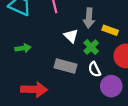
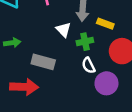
green cross: (91, 47) -> (85, 42), turned 32
gray rectangle: (65, 66) -> (43, 62), moved

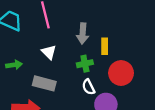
yellow rectangle: (105, 24) -> (105, 46), turned 70
white triangle: (63, 30) -> (49, 52), moved

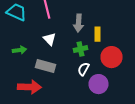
white semicircle: (88, 87) -> (84, 69), turned 56

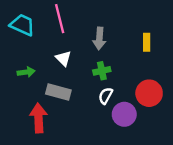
yellow rectangle: (98, 34) -> (147, 42), moved
red circle: (112, 57) -> (149, 93), moved
red arrow: (30, 87) -> (39, 118), turned -95

